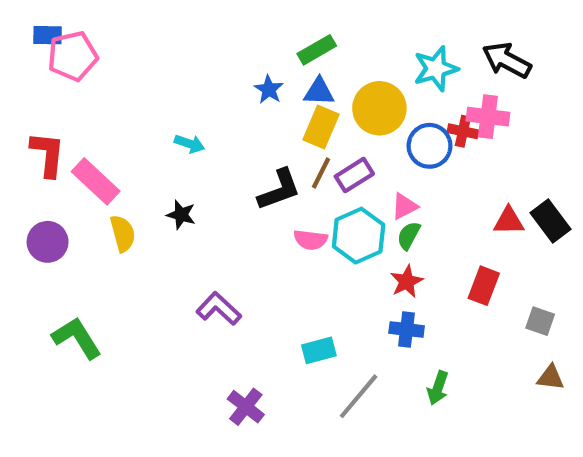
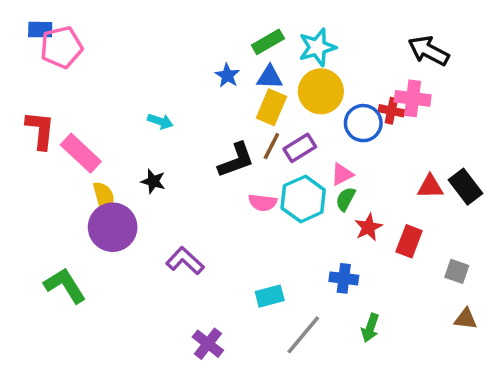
cyan star: (436, 69) -> (317, 47), moved
purple circle: (48, 242) -> (113, 227), moved, size x1.4
red star: (407, 281) -> (368, 227), moved

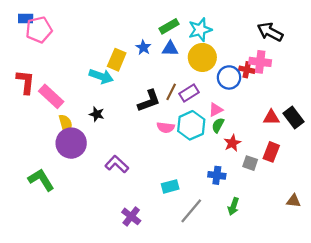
yellow rectangle: (271, 107) -> (117, 60), moved
cyan arrow: (160, 121) -> (101, 76), size x1.5
red rectangle: (409, 241) -> (271, 152), moved
gray square: (457, 271) -> (250, 163), moved

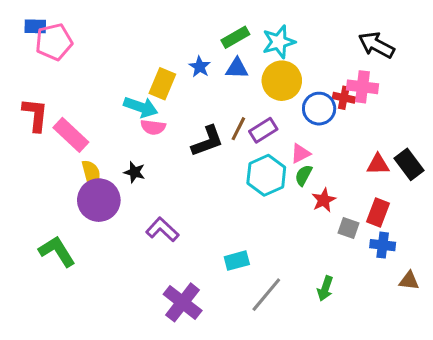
black star: (97, 114) -> (134, 172), moved
pink semicircle: (166, 127) -> (153, 127), moved
blue cross: (217, 175) -> (383, 245), moved
purple cross: (131, 216) -> (183, 302), size x1.4

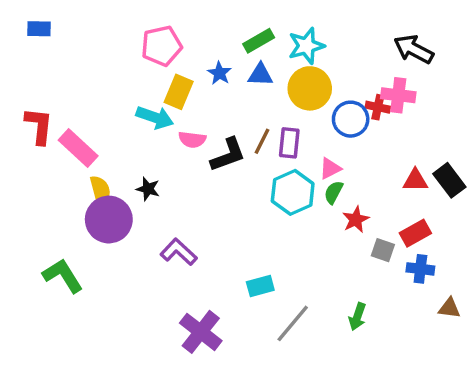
pink pentagon: (54, 42) -> (162, 46), moved
pink semicircle: (153, 127) -> (192, 139), moved
purple rectangle: (263, 130) -> (289, 143), turned -52
red rectangle: (378, 212) -> (415, 233), turned 40

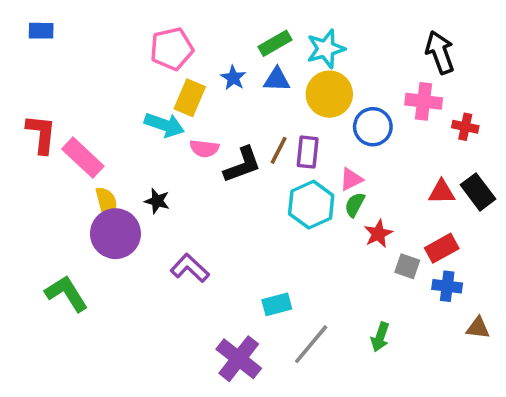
black arrow: (414, 49) -> (440, 52), turned 42
red cross: (378, 107) -> (465, 127), moved
purple cross: (201, 332) -> (239, 359), moved

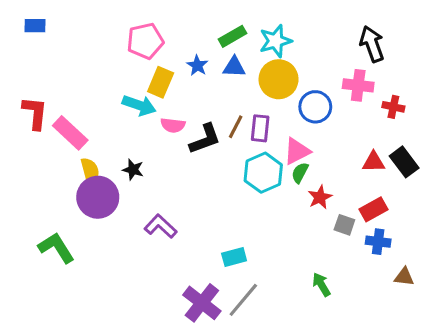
pink triangle: (351, 179) -> (297, 151), size x1.4
green arrow: (380, 337) -> (321, 285), turned 130
gray line: (311, 344) -> (243, 300), moved

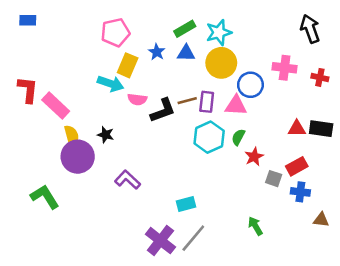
black arrow: (372, 44) -> (310, 29), moved
red cross: (393, 107) -> (320, 77), moved
brown line: (236, 127) -> (187, 101), turned 48
pink triangle: (297, 151) -> (236, 105), moved, turned 30
black rectangle: (404, 162) -> (321, 129), turned -45

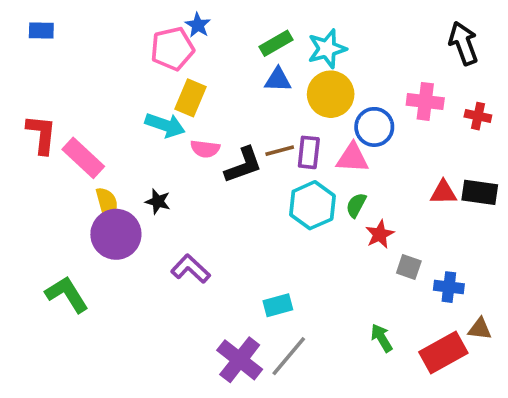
blue star: (157, 52) -> (198, 25), moved
red rectangle: (297, 166) -> (443, 353), moved, size x1.4

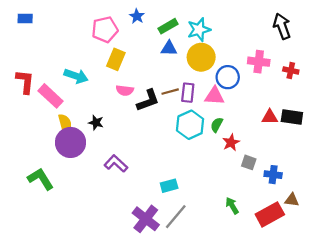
blue star: (198, 25) -> (137, 16), moved
cyan arrow: (165, 125) -> (76, 76), moved

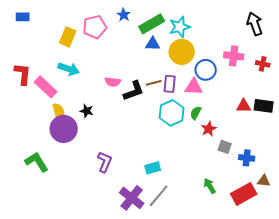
green rectangle: (168, 26) -> (152, 24), size x1.4
yellow rectangle: (116, 59) -> (68, 37), moved
purple L-shape: (116, 163) -> (105, 162), moved, turned 70

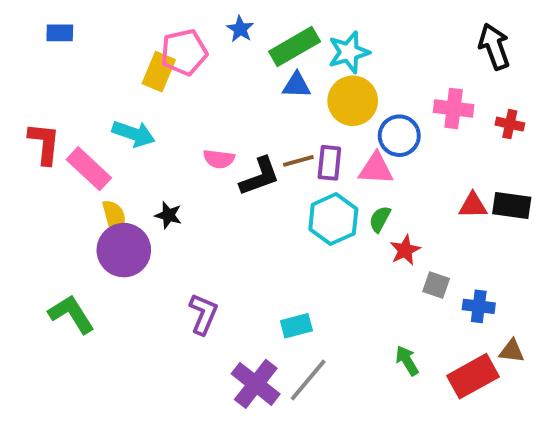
blue rectangle: (23, 17) -> (60, 33), moved
yellow rectangle: (68, 37) -> (159, 72), moved

